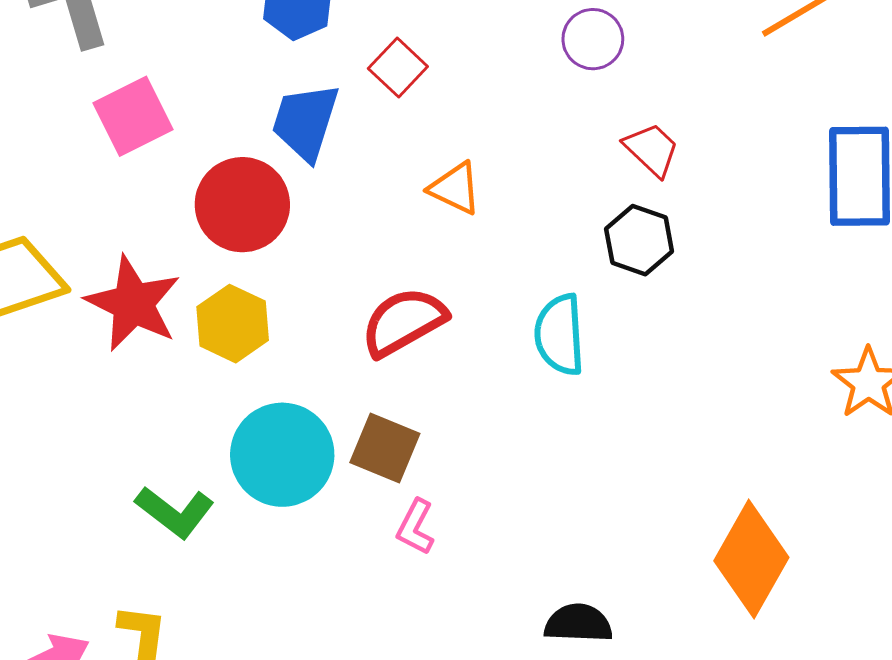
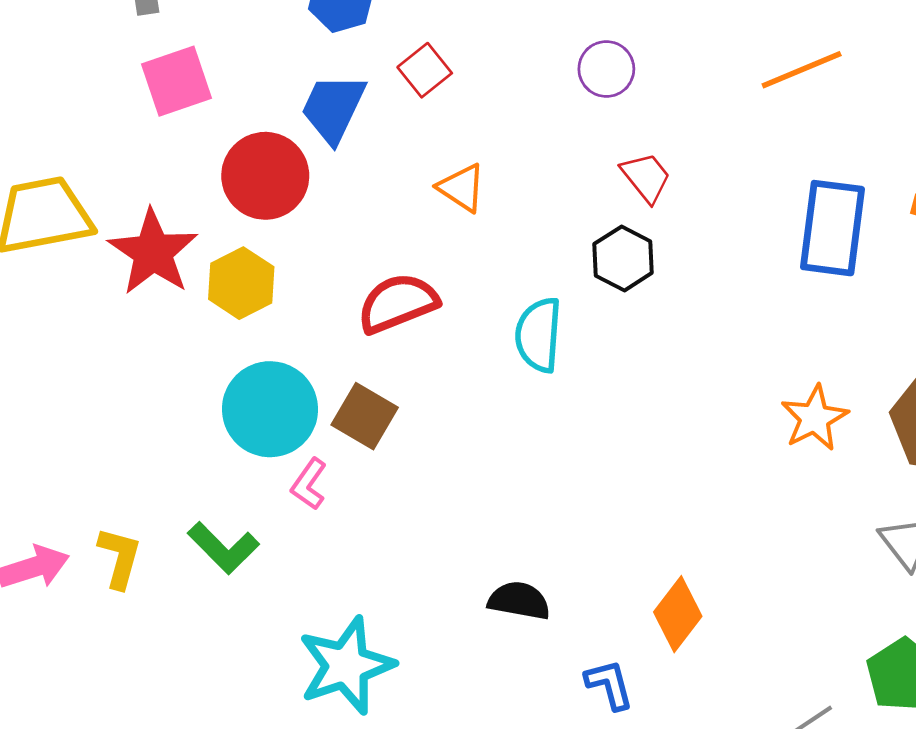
green L-shape: (175, 512) -> (223, 548), moved
pink L-shape: (416, 527) -> (309, 484), moved
orange diamond: (751, 559) -> (678, 614), moved, size x0.7

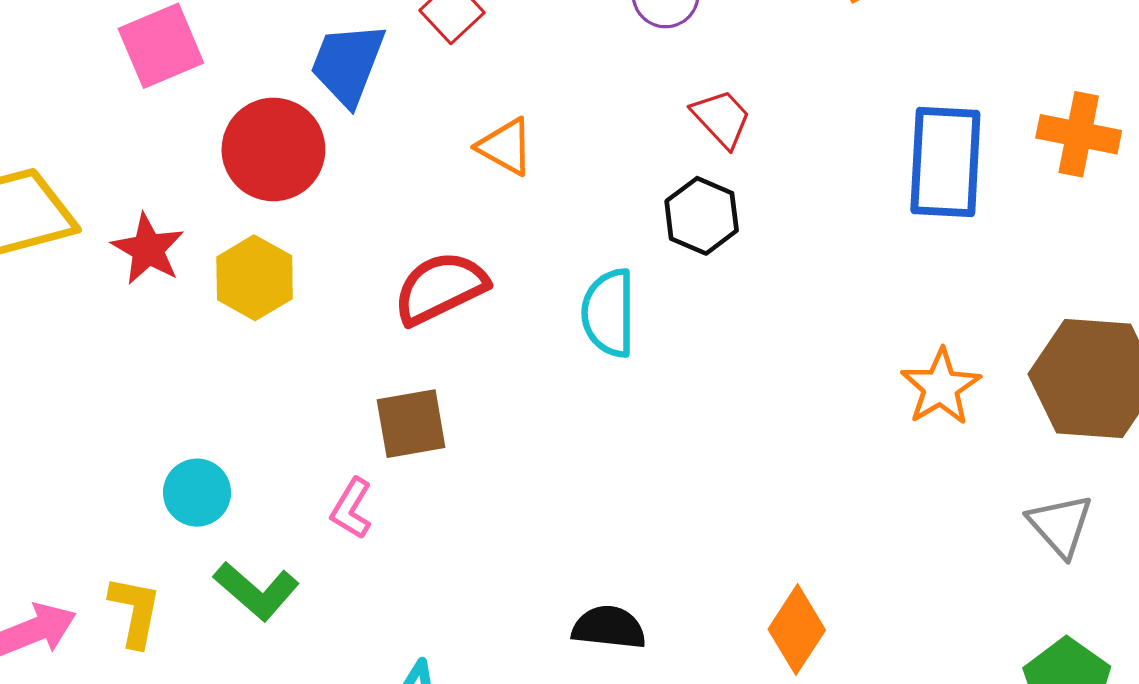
red star: (153, 252) -> (148, 249), size x0.7
cyan circle: (270, 409) -> (197, 493), moved, size x0.6
brown square: (365, 416) -> (411, 424), turned -36

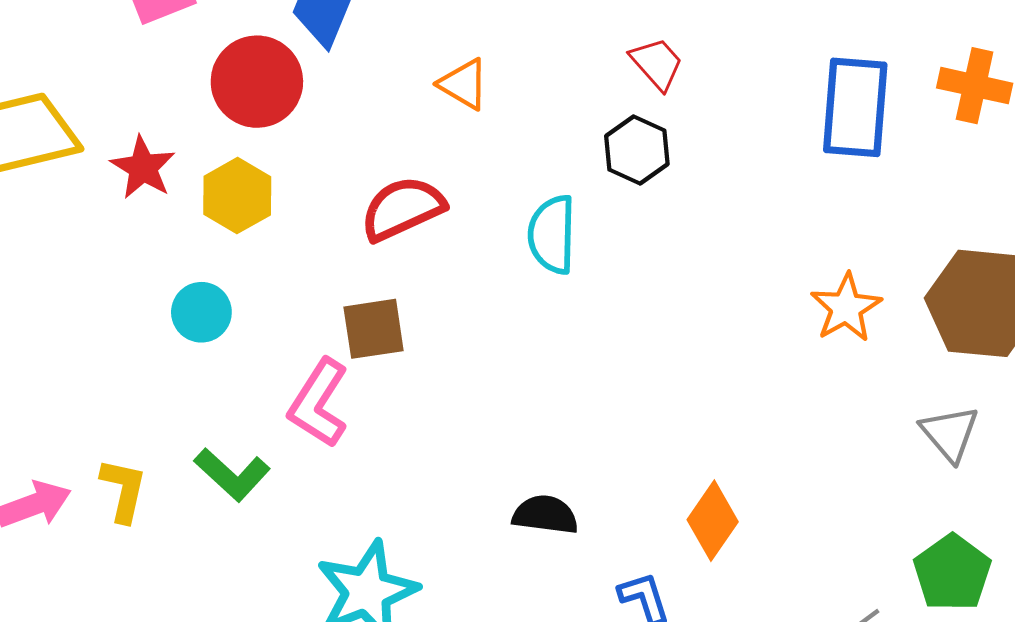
cyan circle: (197, 493) -> (201, 312), moved
pink L-shape: (351, 509) -> (319, 403), size x1.6

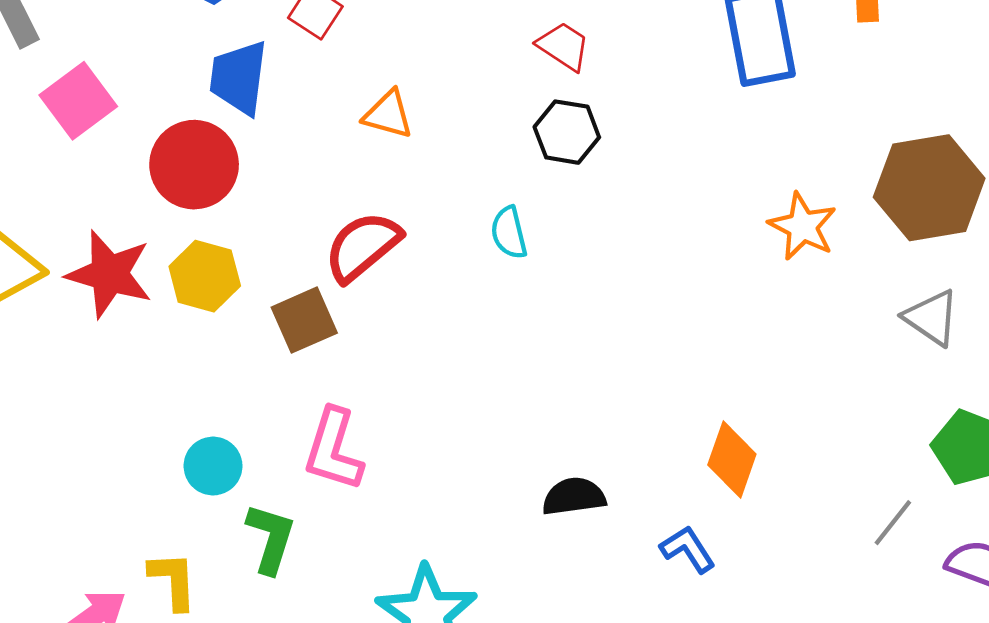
red star: (143, 168) -> (109, 274), size x1.4
cyan semicircle: (552, 235) -> (509, 233), size x0.7
cyan circle: (201, 312) -> (213, 466), moved
brown square: (374, 329) -> (304, 320), moved
green L-shape: (232, 474) -> (271, 538), turned -100

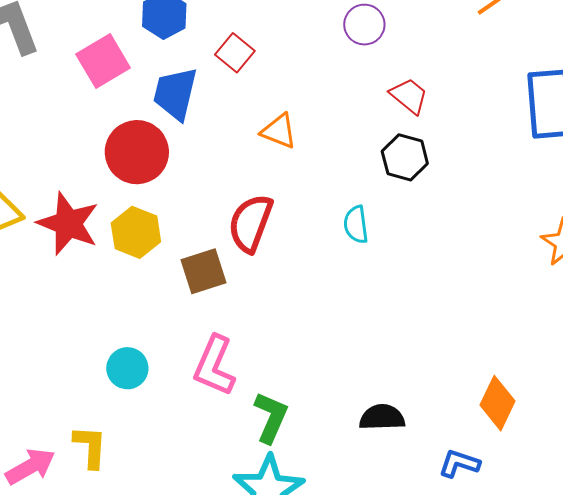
pink square: (78, 101) -> (103, 61), moved
red semicircle: (362, 246) -> (251, 223), turned -36
green L-shape: (271, 538) -> (271, 417), moved
blue L-shape: (688, 549) -> (459, 464), turned -45

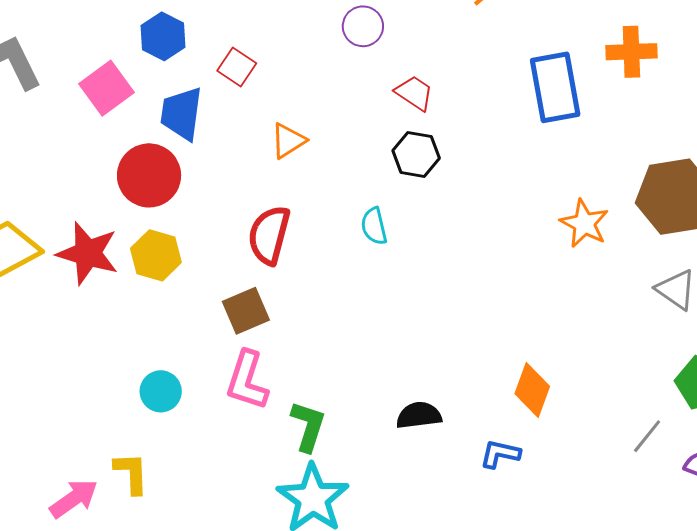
orange triangle: (279, 131) -> (288, 141), turned -48
brown square: (203, 271) -> (246, 311), moved

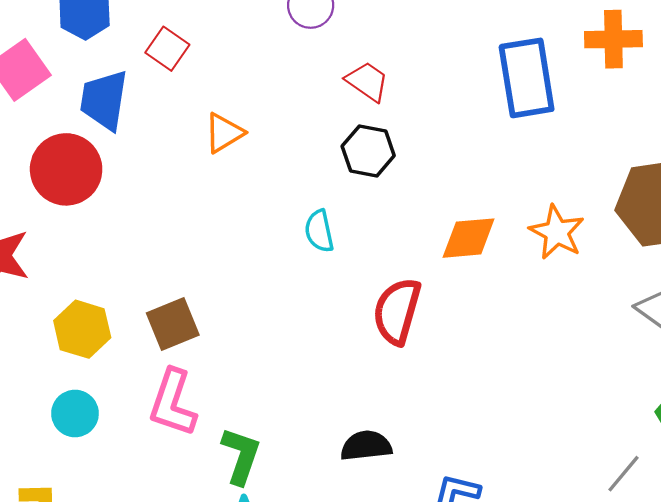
red semicircle: (269, 235) -> (397, 311), moved
yellow hexagon: (156, 255) -> (82, 329), moved
orange diamond: (532, 390) -> (469, 238), moved, turned 64

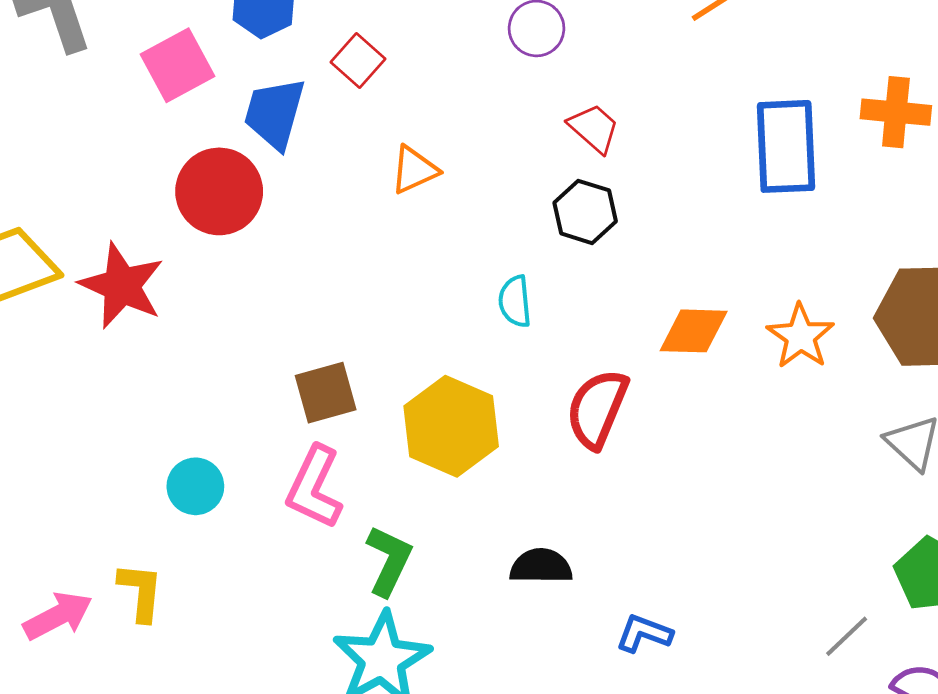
yellow hexagon: (82, 329) -> (451, 426), moved, size x1.4

